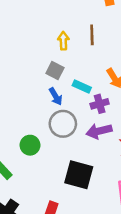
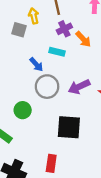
gray square: (55, 70) -> (19, 30), moved
purple cross: (100, 104) -> (64, 29), moved

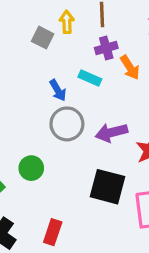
green circle: (23, 110) -> (31, 168), moved
black square: (69, 127) -> (107, 187), moved

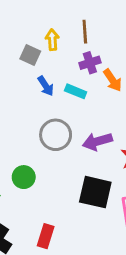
blue arrow: (58, 90) -> (46, 86), moved

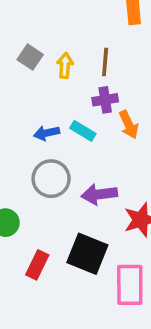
gray square: (30, 55) -> (30, 57), moved
blue arrow: (46, 86) -> (47, 133), moved, turned 102
red rectangle: (46, 236) -> (37, 265), moved

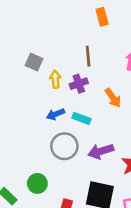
yellow arrow: (65, 65) -> (55, 79), moved
purple cross: (105, 100) -> (79, 84), moved
cyan rectangle: (83, 131) -> (81, 118), moved

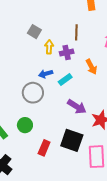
cyan rectangle: (81, 118) -> (65, 79), turned -64
gray circle: (64, 146) -> (33, 93), moved
purple arrow: (101, 151) -> (77, 107), turned -138

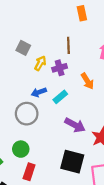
yellow arrow: (49, 47) -> (40, 63), turned 32
red rectangle: (44, 148) -> (29, 172), moved

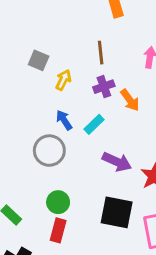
purple cross: (60, 68) -> (104, 87), moved
blue arrow: (39, 92) -> (64, 120), turned 80
green circle: (21, 149) -> (58, 202), moved

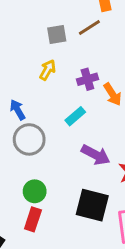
brown line: (101, 53) -> (89, 27), moved, turned 60
gray square: (39, 60) -> (57, 35), moved, turned -36
blue arrow: (64, 120) -> (18, 110), moved

